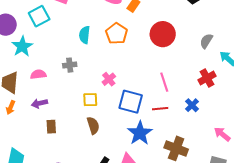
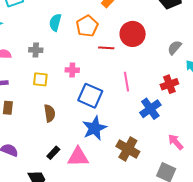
pink cross: (109, 79) -> (72, 70), turned 32
yellow square: (90, 100) -> (40, 79), moved
blue cross: (192, 105) -> (150, 109), size x1.5
red line: (160, 109) -> (106, 48), moved

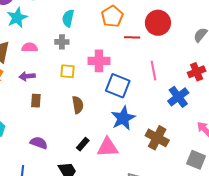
cyan semicircle: (55, 22) -> (68, 18), moved
pink cross: (72, 70) -> (99, 61), size x1.5

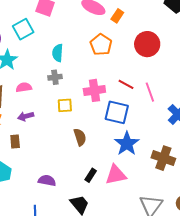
red line: (132, 37) -> (126, 84), moved, turned 35
brown rectangle: (36, 101) -> (15, 141), moved

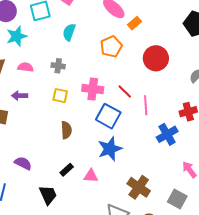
cyan semicircle: (58, 53) -> (69, 32), moved
brown cross: (163, 158) -> (139, 187), moved
pink triangle: (116, 175) -> (91, 176), size x0.7

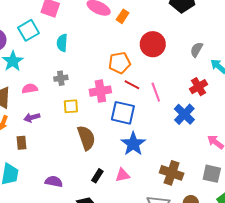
orange pentagon: (111, 47) -> (120, 63), moved, turned 30
brown semicircle: (66, 130) -> (86, 138), size x1.4

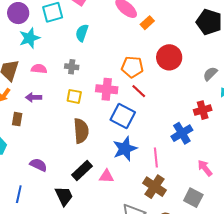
pink line: (156, 92) -> (156, 158), moved
black rectangle: (97, 176) -> (82, 170), size x1.5

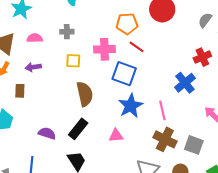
black rectangle: (82, 170) -> (78, 129), moved
gray square: (193, 198) -> (194, 145), moved

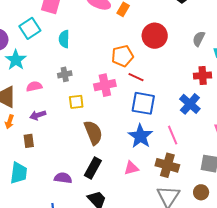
red cross: (202, 57) -> (203, 76), turned 30
blue square: (124, 74) -> (143, 103), moved
brown cross: (165, 139) -> (167, 165), moved

